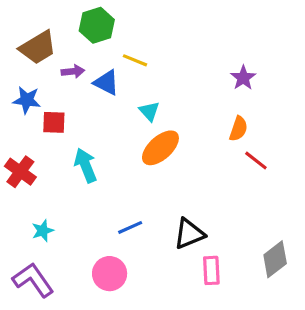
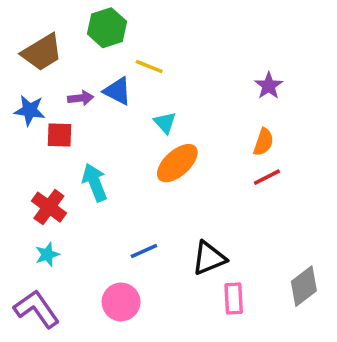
purple arrow: (73, 71) -> (81, 98), moved
red line: (256, 161) -> (267, 177), moved, turned -65
red cross: (20, 172) -> (49, 207), moved

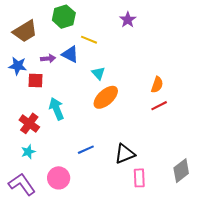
purple star: (269, 86) -> (128, 20), moved
pink circle: (121, 302) -> (59, 178), moved

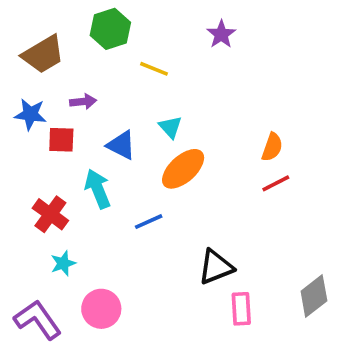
blue triangle: (70, 54) -> (121, 145), moved
blue line: (86, 150) -> (149, 222), moved
cyan star: (28, 152) -> (63, 263), moved

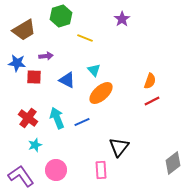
cyan arrow: (98, 189) -> (57, 118), moved
black triangle: (216, 267) -> (119, 147), turned -30
pink rectangle: (241, 309) -> (101, 170), moved

